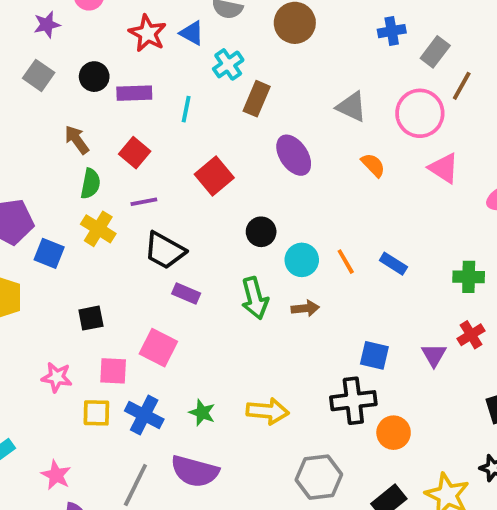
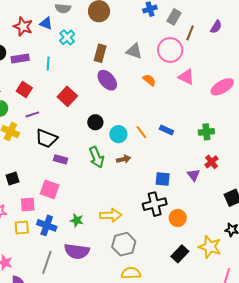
brown rectangle: (257, 99) -> (100, 53), moved
gray hexagon: (319, 477) -> (124, 244), moved

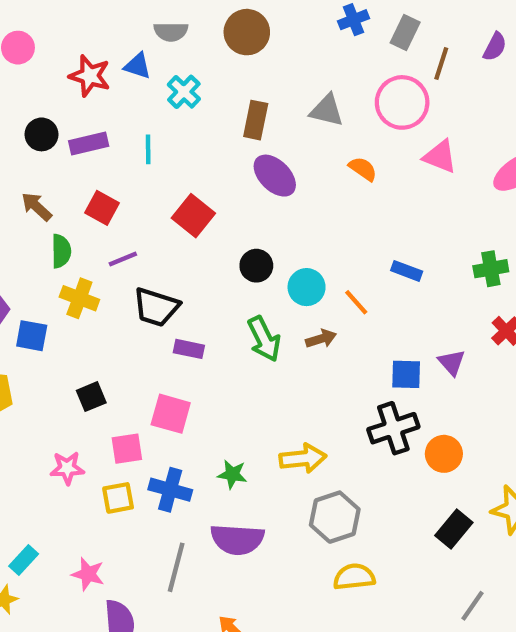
orange line: (141, 132) -> (356, 302), moved
purple triangle: (194, 175) -> (452, 362), moved

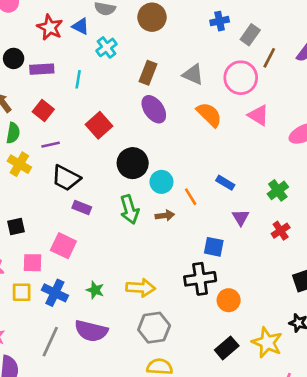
orange semicircle: (363, 169) -> (209, 115), size x1.5
black circle: (256, 266) -> (133, 163), size x1.5
green cross: (491, 269) -> (278, 190), turned -36
purple triangle: (452, 362) -> (241, 217), moved

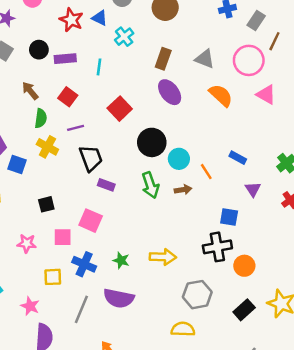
black trapezoid: (66, 178) -> (91, 158), turned -136
yellow square: (22, 292) -> (53, 277), moved
gray hexagon: (154, 328) -> (197, 295), moved

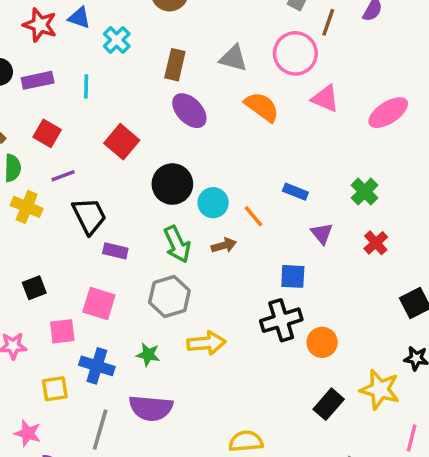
gray hexagon: (197, 295) -> (169, 296), moved

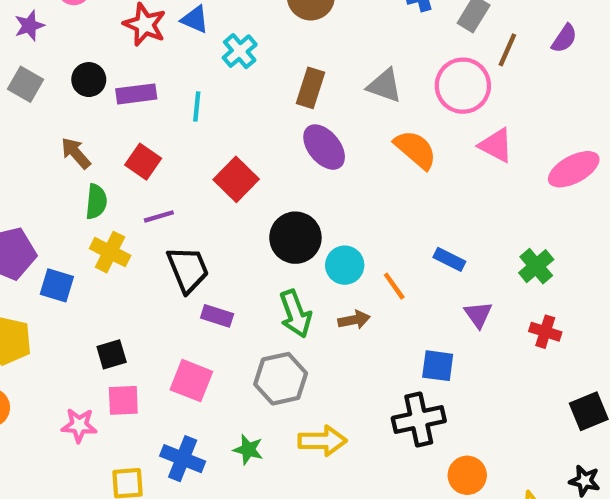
red cross: (376, 243) -> (545, 332), turned -35
pink square: (62, 331) -> (123, 400), moved
orange circle: (322, 342) -> (467, 475), moved

